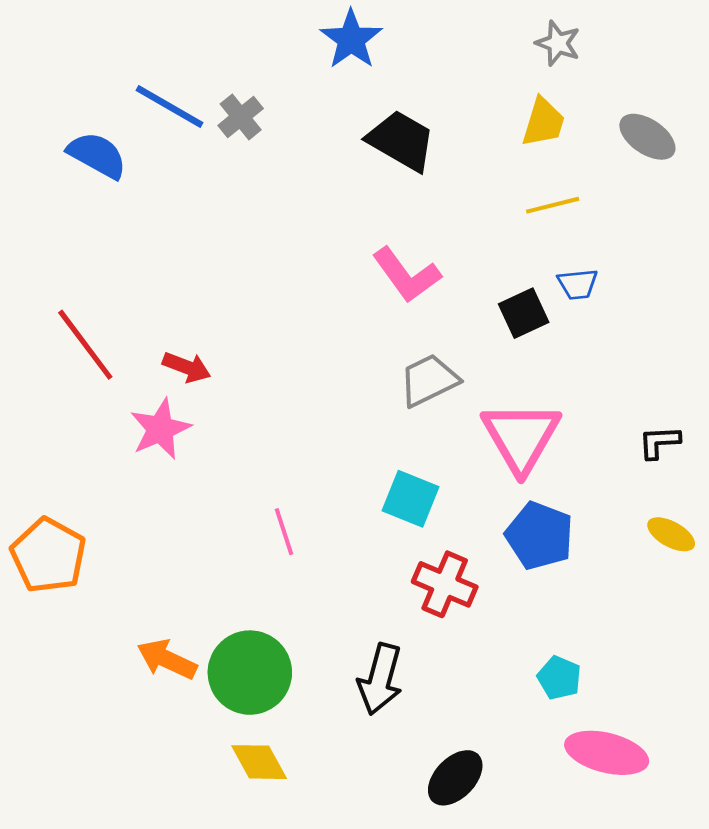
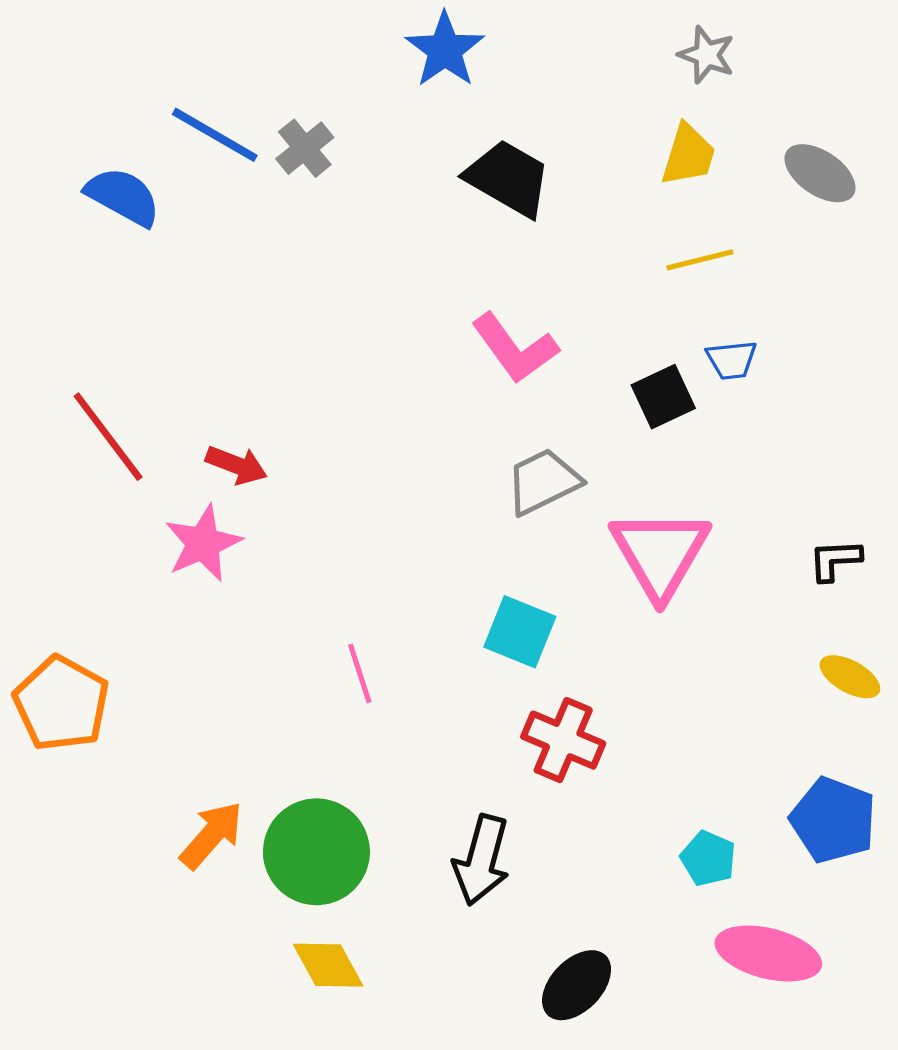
blue pentagon: (539, 536) -> (833, 820), moved
orange arrow: (167, 659) -> (211, 835), turned 106

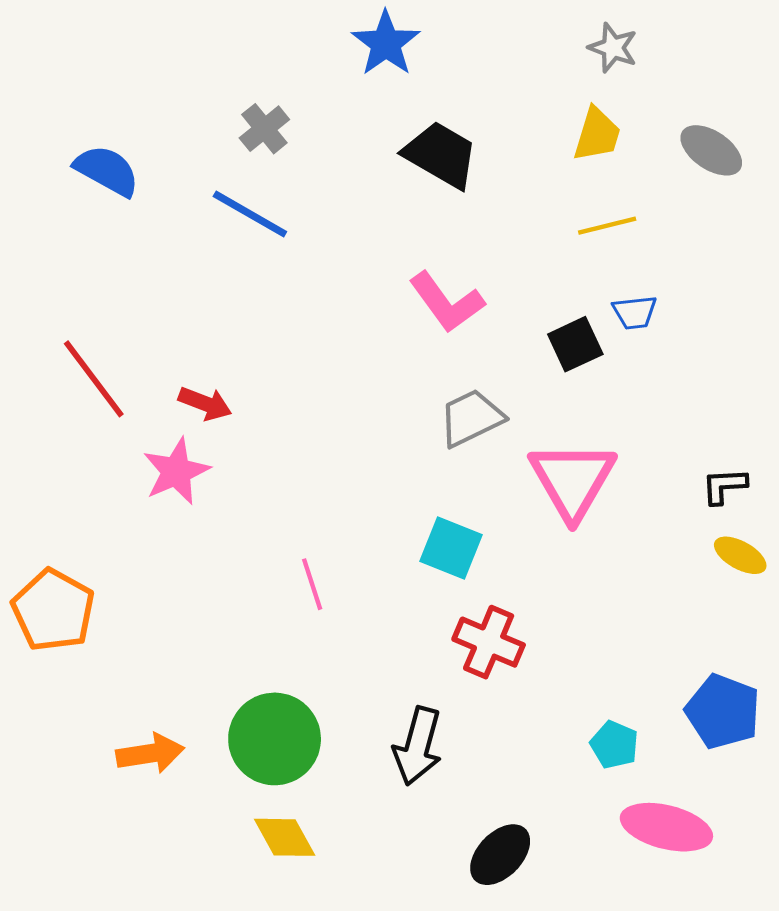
blue line: (215, 135) -> (250, 214), moved
yellow ellipse: (850, 677) -> (740, 555), moved
orange arrow: (211, 835) -> (150, 753), moved, turned 40

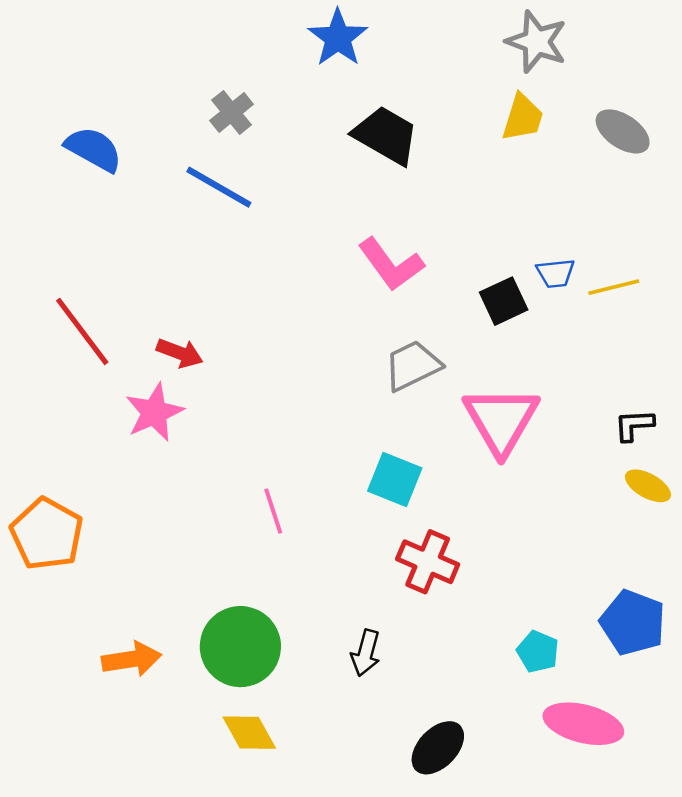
gray star: (613, 48) -> (537, 42), size x1.4
yellow line: (607, 226) -> (614, 287), moved
black arrow: (418, 746) -> (366, 653), size x0.7

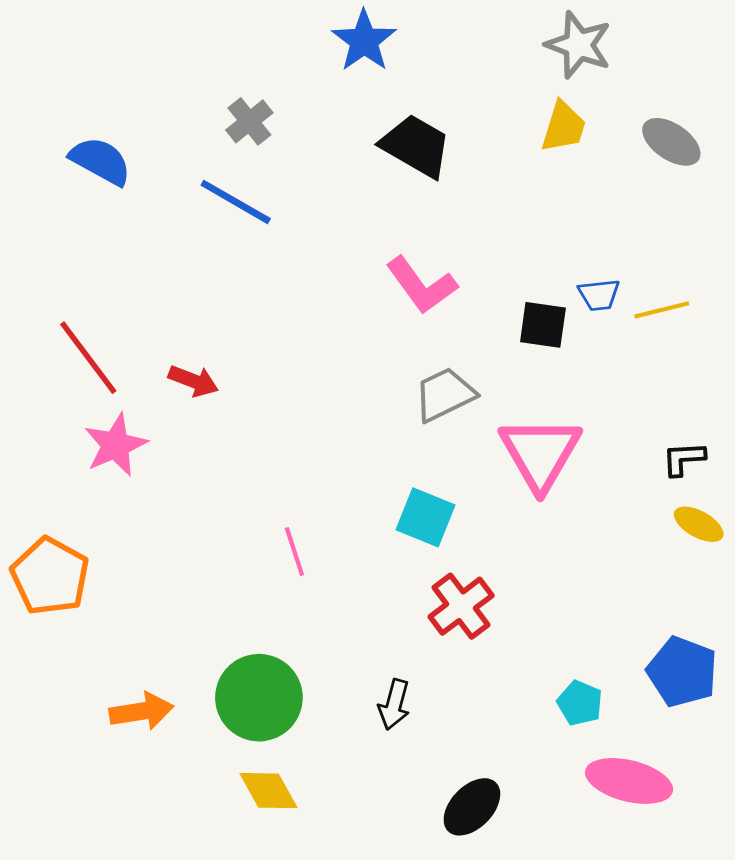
black square: (504, 301) -> (543, 325), turned 33
pink star: (154, 412) -> (116, 445), moved
red cross: (428, 562) -> (461, 606), turned 30

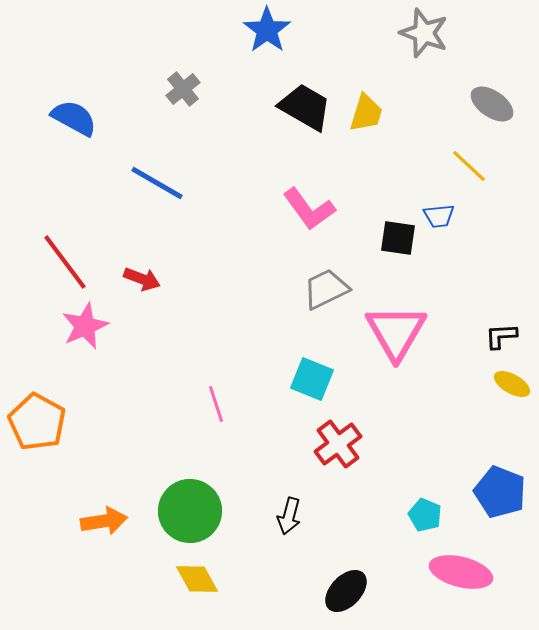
yellow trapezoid: (563, 127) -> (366, 113), moved
blue line: (236, 202) -> (157, 183), moved
yellow line: (662, 310) -> (469, 166), moved, turned 57

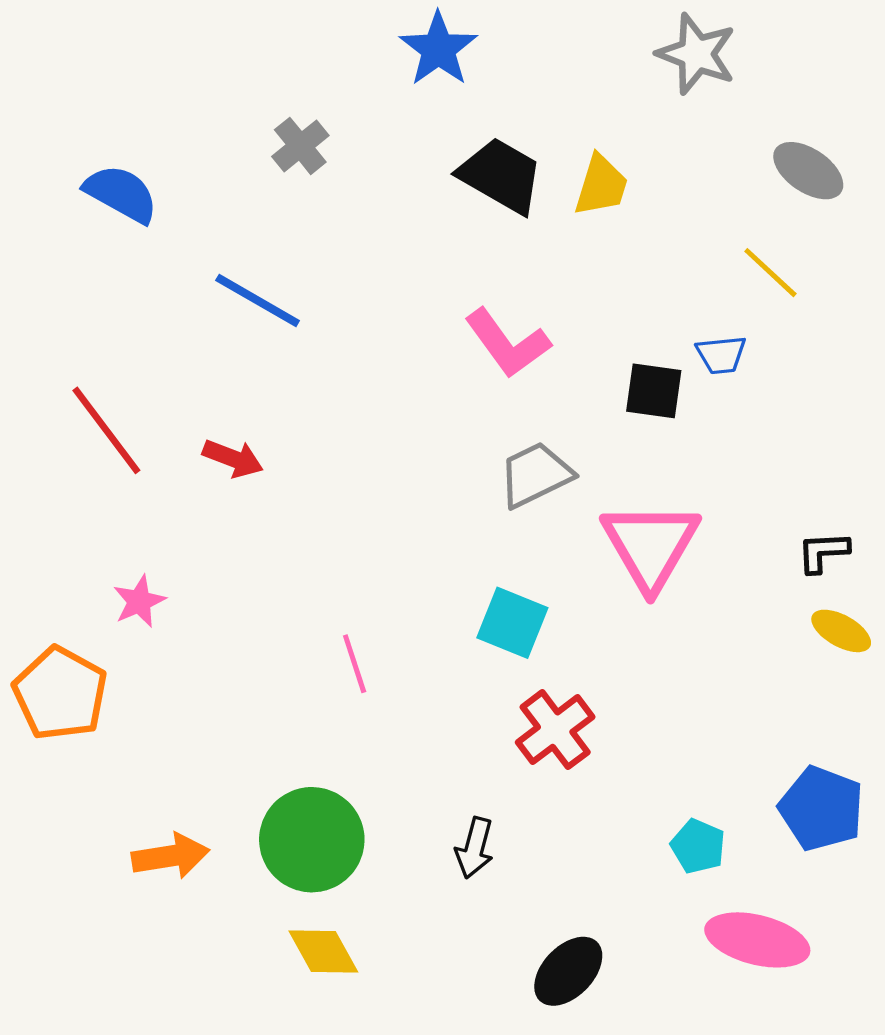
pink star: (85, 326) -> (139, 601), moved, size x0.7

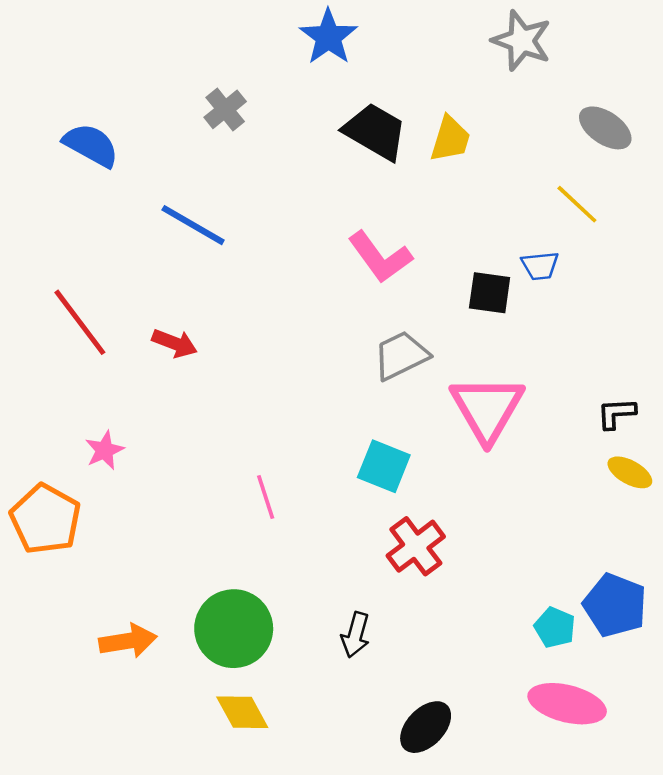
cyan pentagon: (698, 846) -> (555, 627), moved

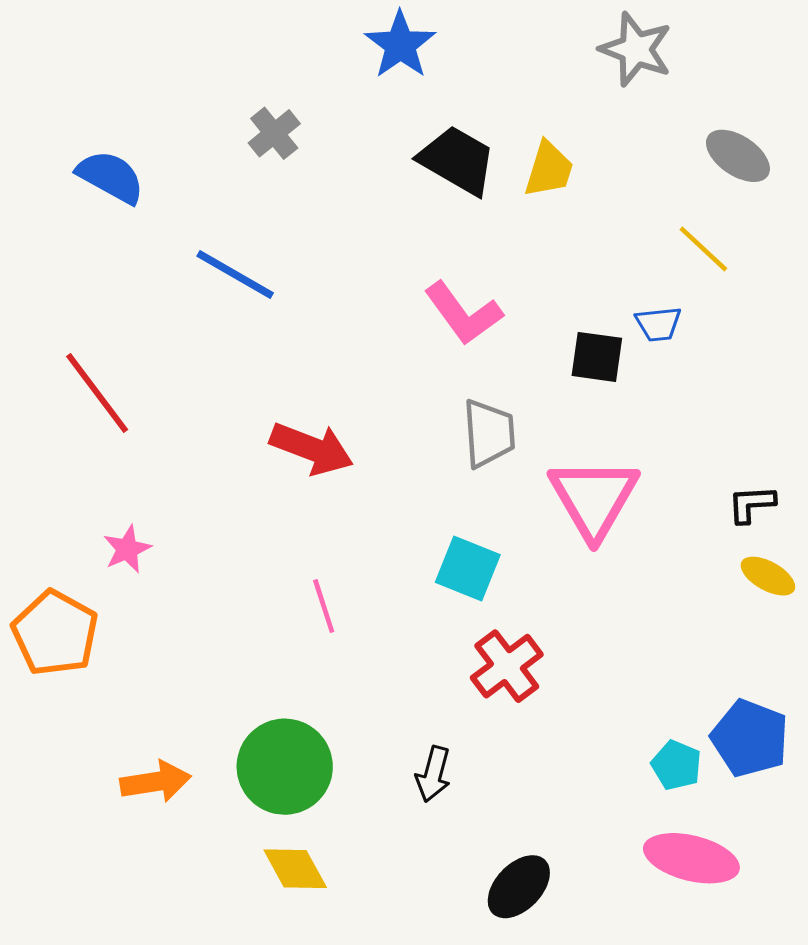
red arrow: (175, 343) -> (312, 448), moved, size x1.5
gray trapezoid: (401, 356) -> (489, 433), turned 112

